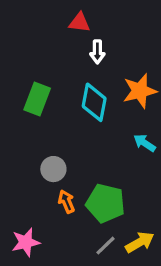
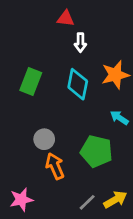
orange arrow: (66, 202) -> (55, 166), size x1.4
green pentagon: (106, 203) -> (97, 151), moved

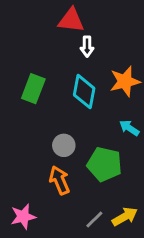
red triangle: (66, 18) -> (71, 20), size x1.4
gray circle: (44, 139) -> (64, 145), moved

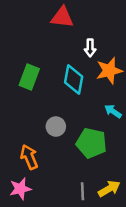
white arrow: (87, 47) -> (90, 48), moved
orange arrow: (59, 180) -> (29, 157), moved
gray line: (94, 219) -> (83, 191), turned -48

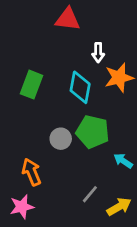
cyan arrow: (113, 111) -> (123, 161), moved
green pentagon: (91, 143) -> (93, 132), moved
gray line: (83, 191) -> (90, 194), moved, turned 42

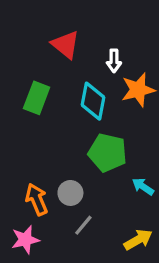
red triangle: (68, 19) -> (66, 45), moved, turned 32
gray circle: (61, 139) -> (70, 193), moved
gray line: (90, 194) -> (83, 225), moved

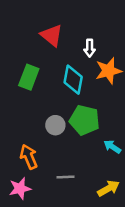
gray circle: (70, 193) -> (55, 125), moved
gray line: (83, 225) -> (65, 177), turned 48

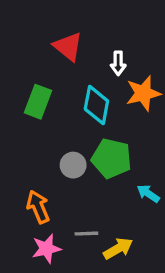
pink star: (20, 188) -> (46, 249), moved
yellow arrow: (109, 188) -> (118, 249), moved

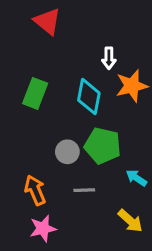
red triangle: (68, 47) -> (47, 21), moved
gray line: (86, 234) -> (84, 190), moved
yellow arrow: (118, 249) -> (130, 221), moved, turned 72

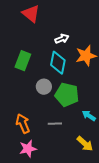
white arrow: (109, 58) -> (62, 39), moved, turned -112
gray circle: (67, 152) -> (44, 87), moved

